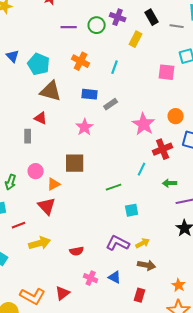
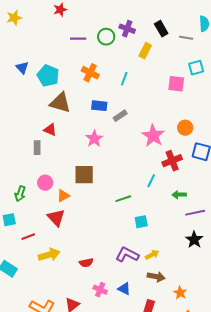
orange star: (179, 285) -> (180, 293), moved

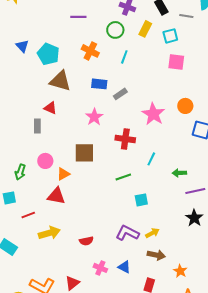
green circle: (106, 37) -> (115, 30), moved
cyan square: (196, 68) -> (170, 36), moved
red cross: (172, 161) -> (125, 139), moved, turned 30
red triangle: (56, 218) -> (56, 196), turned -36

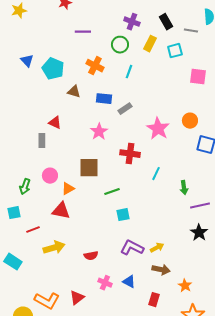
pink square: (176, 62) -> (198, 77), moved
brown triangle: (60, 81) -> (74, 92), moved, size x0.6
green arrow: (179, 173) -> (184, 188), turned -96
green line: (123, 177) -> (112, 192), moved
cyan square: (141, 200) -> (123, 215), moved

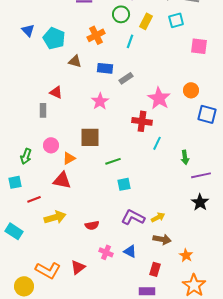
yellow rectangle: (150, 44) -> (146, 21), moved
orange cross: (95, 66) -> (96, 35), turned 36
red cross: (130, 154) -> (142, 121), moved

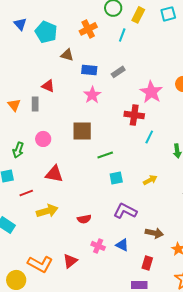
blue rectangle: (105, 68) -> (89, 70), moved
orange triangle: (69, 158) -> (14, 105), moved, turned -40
yellow arrow: (158, 217) -> (150, 180), moved

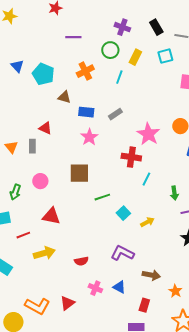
cyan square: (116, 178) -> (123, 213), moved, turned -32

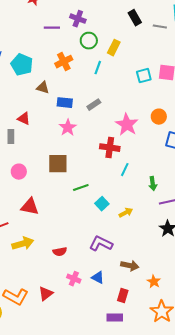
purple cross: (122, 27) -> (78, 19), moved
cyan square: (165, 56) -> (144, 76), moved

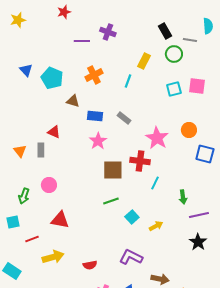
green circle: (89, 41) -> (174, 54), moved
gray rectangle: (94, 105) -> (124, 118), turned 72
brown square: (58, 164) -> (113, 170), moved

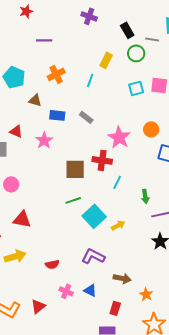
purple cross: (108, 32) -> (89, 16), moved
pink star: (98, 141) -> (44, 140), moved
cyan square: (132, 217) -> (94, 216), size x1.6

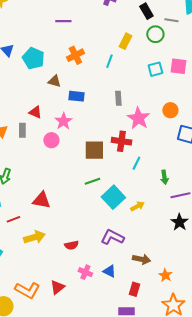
gray rectangle: (86, 117) -> (118, 98), moved, turned 48
pink circle: (11, 184) -> (51, 140), moved

